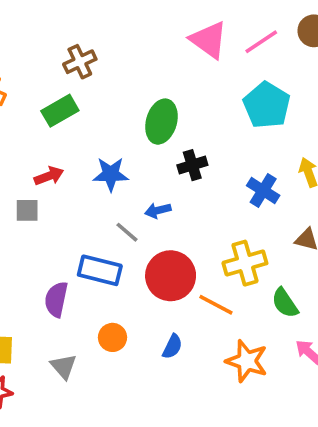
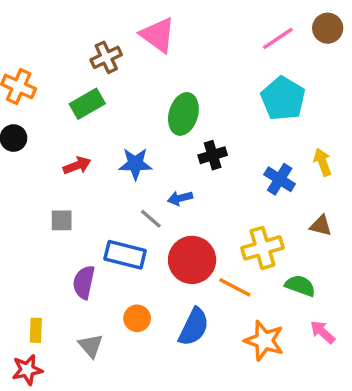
pink triangle: (209, 40) -> (158, 35), moved
gray square: (27, 210) -> (62, 220), moved
green semicircle: (285, 303) -> (300, 286), turned 144
blue semicircle: (172, 347) -> (194, 327), size x1.6

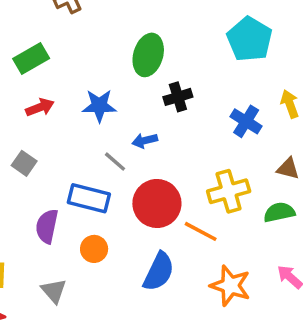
green rectangle: (87, 104) -> (31, 58), moved
gray square: (62, 220) -> (24, 163), turned 35
green semicircle: (300, 286) -> (279, 212), moved, turned -32
orange circle: (137, 318) -> (94, 249), moved

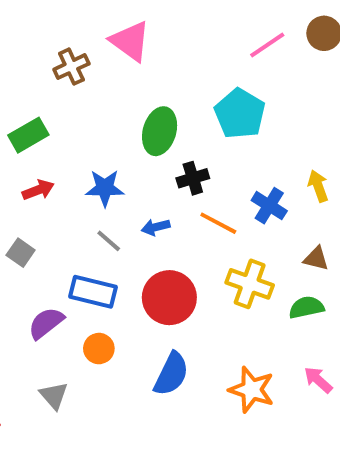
cyan pentagon: (250, 39) -> (240, 114), moved
gray line: (115, 162) -> (109, 241), moved
yellow cross: (229, 191) -> (250, 284), turned 36
purple semicircle: (47, 226) -> (46, 323), turned 40
orange line: (201, 231) -> (218, 223), moved

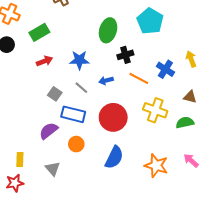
gray square: (21, 253) -> (55, 94), moved

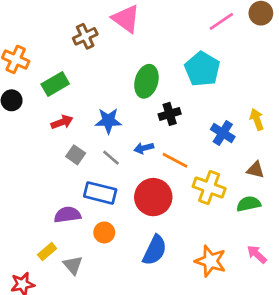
orange line: (139, 78) -> (175, 160), moved
gray square: (55, 94) -> (76, 155), moved
purple semicircle: (49, 131) -> (67, 215), turned 30
yellow rectangle: (20, 159) -> (47, 252), moved, turned 48

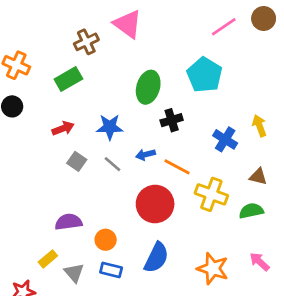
green rectangle: (55, 84) -> (68, 79), moved
blue rectangle: (100, 193) -> (111, 270), moved, size x0.7

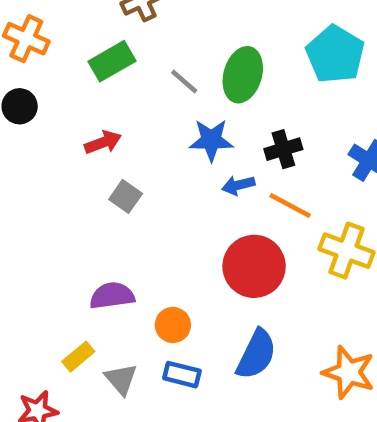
black cross: (172, 120) -> (283, 149), moved
blue star: (110, 127) -> (211, 140), moved
gray line: (112, 164) -> (184, 81), moved

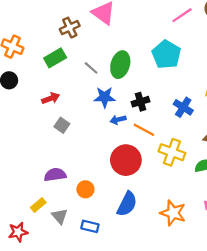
blue rectangle: (182, 375) -> (90, 226), moved

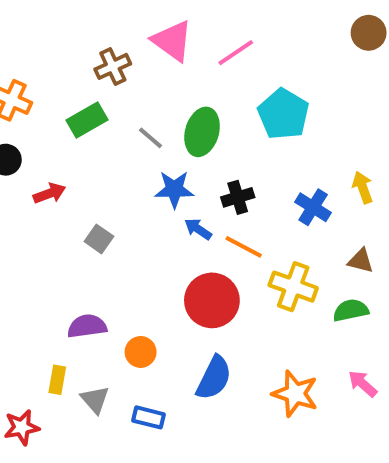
pink line: (182, 15) -> (236, 53), moved
red arrow: (51, 98) -> (49, 193), moved
blue arrow: (118, 120) -> (198, 229), turned 48
yellow rectangle: (38, 205) -> (57, 380), turned -40

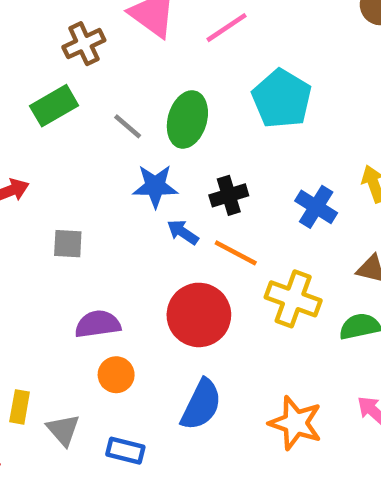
gray square: (99, 239) -> (68, 244), turned -32
purple semicircle: (87, 326) -> (98, 324), moved

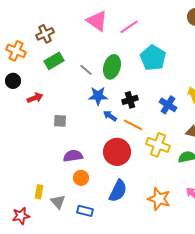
brown cross: (84, 44) -> (45, 34), moved

